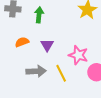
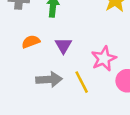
pink star: (78, 55) -> (104, 59), turned 30

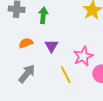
gray arrow: (49, 79) -> (27, 74), moved, turned -48

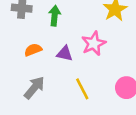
purple triangle: (51, 46) -> (65, 54), turned -48
pink star: (83, 56) -> (94, 43), moved

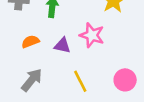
pink star: (94, 43) -> (92, 35), turned -30

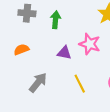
orange semicircle: (30, 42) -> (21, 49), moved

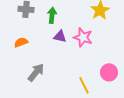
purple triangle: (64, 53) -> (60, 36), moved
yellow line: (80, 84) -> (84, 85), moved

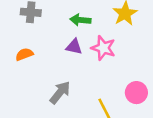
green arrow: (52, 15) -> (80, 20), moved, turned -91
gray arrow: (36, 72) -> (60, 93), moved

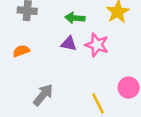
gray arrow: (60, 93) -> (43, 95), moved

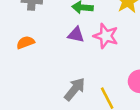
gray arrow: (43, 95) -> (75, 89), moved

